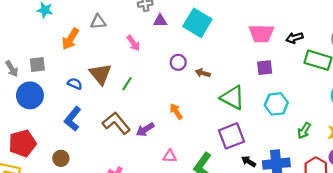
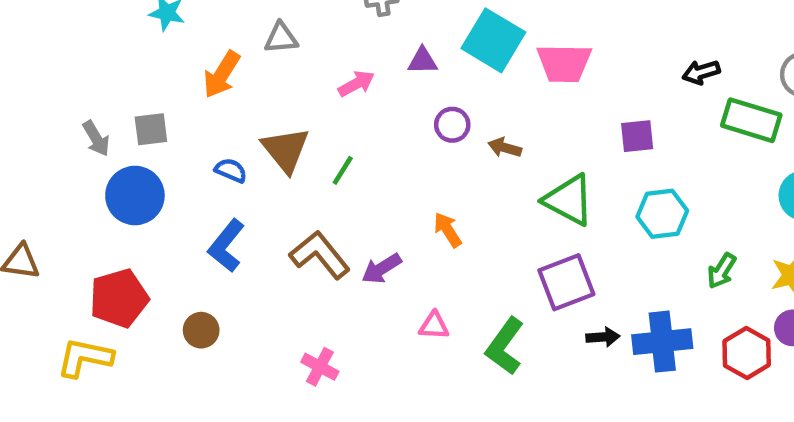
purple triangle: (160, 21) -> (423, 61), moved
pink trapezoid: (261, 34) -> (564, 63), moved
pink arrow: (133, 43) -> (356, 84), turned -84
black arrow: (249, 162) -> (603, 337), turned 144

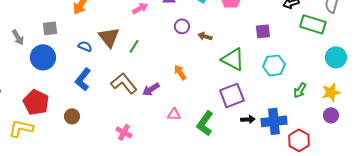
gray arrow: (96, 138) -> (18, 37), moved
red pentagon: (119, 298) -> (36, 102), turned -30
red hexagon: (747, 353) -> (299, 140), moved

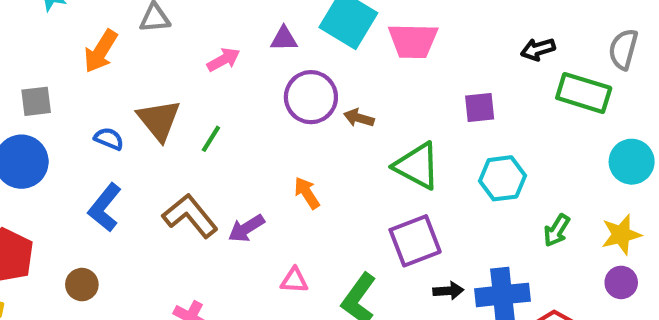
purple circle: (182, 26) -> (311, 97), size x1.6

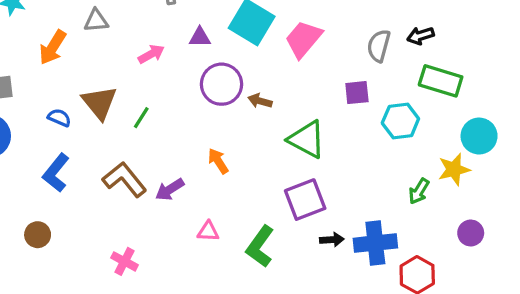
pink trapezoid: (413, 41) -> (303, 39), turned 129
black arrow: (538, 49) -> (421, 36), moved
gray semicircle: (623, 49) -> (379, 46), moved
cyan hexagon: (502, 178) -> (400, 121), moved
yellow star: (621, 235) -> (454, 169), moved

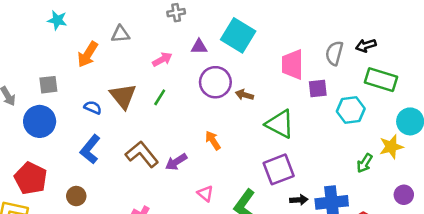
pink trapezoid: (303, 39) -> (293, 64), moved, turned -40
green line: (141, 118) -> (160, 97), moved
pink triangle: (208, 231) -> (205, 193), turned 36

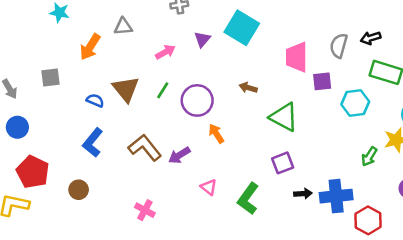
purple triangle: (199, 47) -> (202, 39), turned -48
purple circle: (215, 82) -> (197, 100), moved
blue circle: (40, 121) -> (17, 127), moved, size x0.7
purple square: (279, 169) -> (283, 163), size x0.7

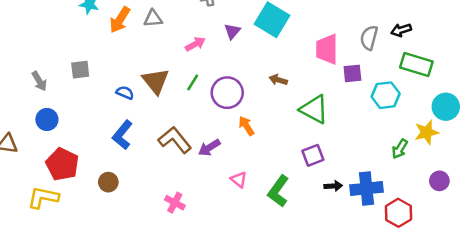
orange arrow: (90, 47) -> (120, 20), moved

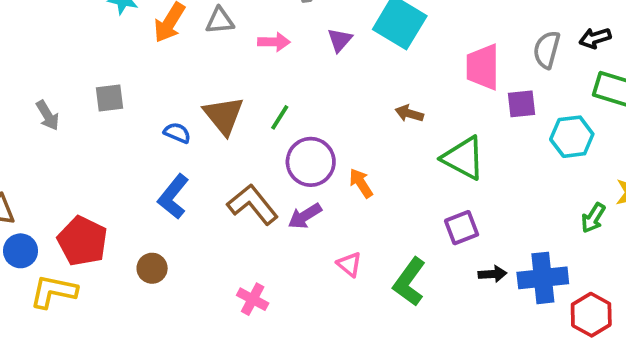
pink arrow: (195, 44) -> (274, 42), moved, turned 30
purple circle: (227, 93) -> (311, 162), moved
blue circle: (47, 119) -> (21, 251), moved

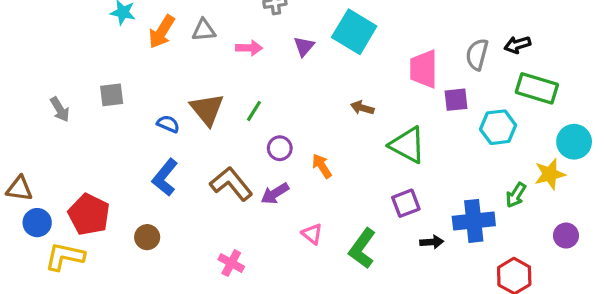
purple circle: (311, 162) -> (280, 148), size x0.6
blue cross: (543, 278) -> (474, 221), moved

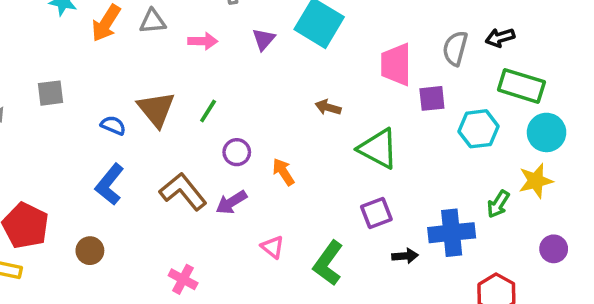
cyan circle: (574, 142) -> (547, 132), moved

